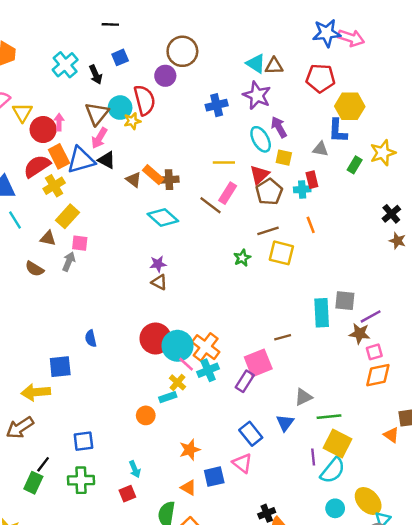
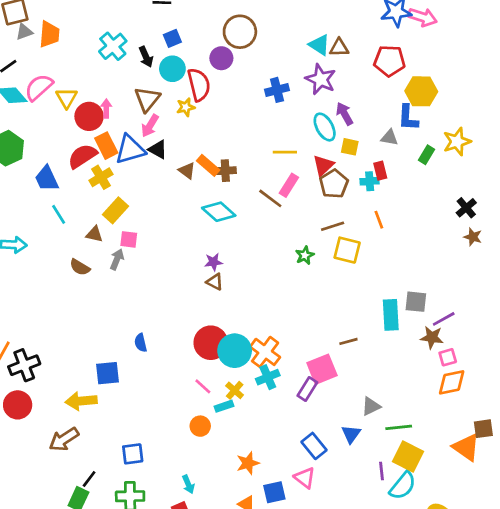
cyan circle: (120, 108) -> (172, 69), moved
pink line: (186, 364) -> (203, 386), moved
orange triangle: (391, 435) -> (466, 447), size x1.6

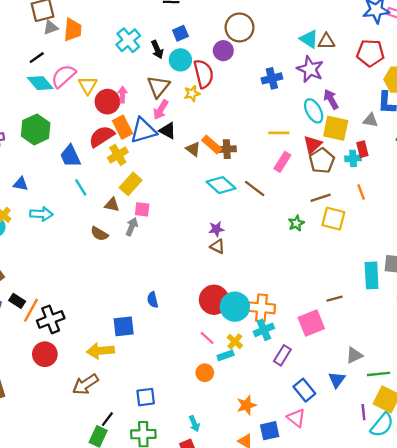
yellow square: (350, 147) -> (336, 128), size x1.6
brown line: (270, 198) -> (255, 189), moved
orange cross: (265, 352) -> (262, 308), turned -32
purple rectangle: (307, 389) -> (282, 355), moved

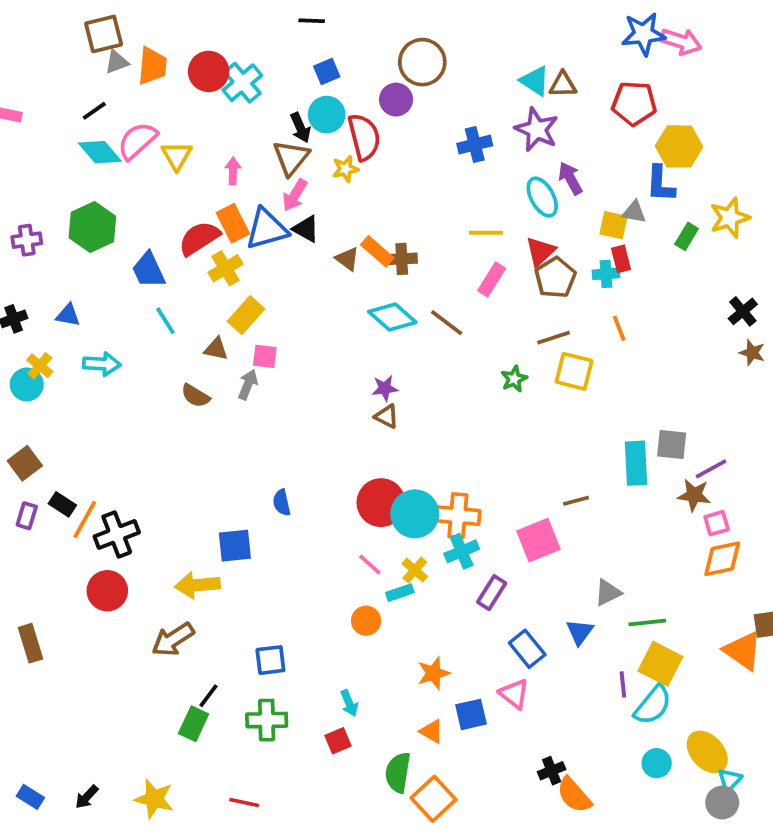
black arrow: (157, 49) -> (300, 128), moved
red circle: (107, 102) -> (209, 71), moved
yellow square: (336, 128) -> (613, 225), moved, size x0.7

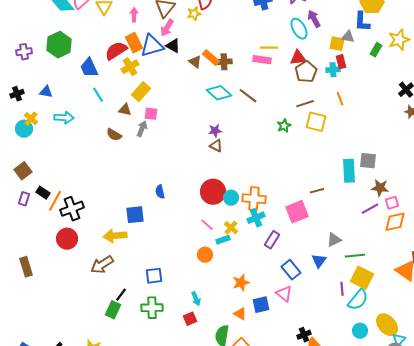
red triangle: (540, 251) -> (298, 58), turned 36
pink rectangle: (492, 280) -> (262, 60), moved, turned 66
purple line: (711, 469) -> (370, 209), moved
cyan circle: (415, 514) -> (231, 198), size x0.6

